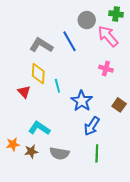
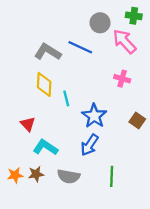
blue line: (70, 41) -> (80, 47), turned -35
red triangle: (24, 92) -> (28, 124), moved
blue arrow: (92, 126) -> (90, 145), moved
orange star: (13, 144) -> (15, 175), moved

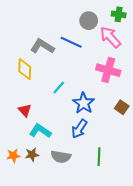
pink cross: (122, 79) -> (108, 70), size x1.6
yellow diamond: (44, 84) -> (25, 69), moved
cyan line: (66, 98) -> (59, 88), turned 56

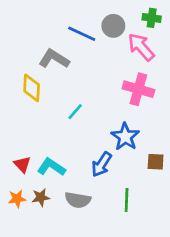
blue line: (71, 42) -> (82, 34), moved
blue star: (83, 103) -> (125, 137), moved
brown square: (122, 107) -> (156, 162), moved, turned -32
red triangle: (25, 110) -> (22, 164), moved

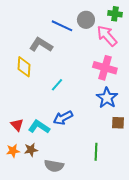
blue star: (125, 137) -> (107, 98), moved
blue arrow: (101, 164) -> (63, 118), moved, turned 30
gray semicircle: (78, 200) -> (54, 166), moved

